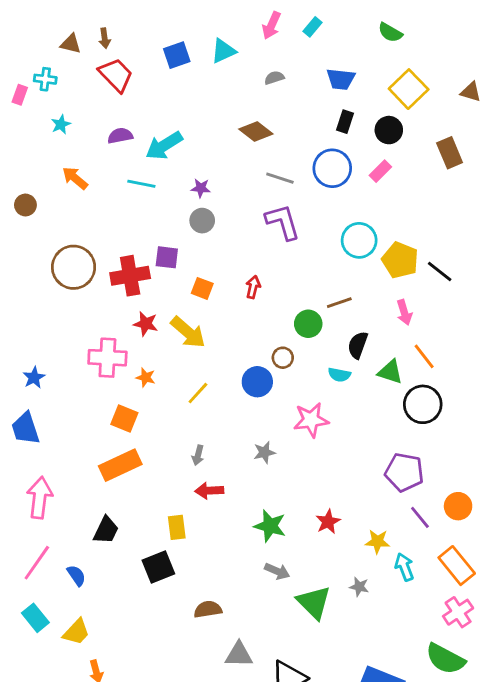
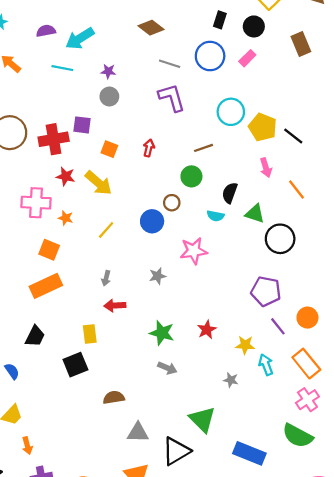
brown line: (339, 303) -> (203, 148), moved
orange line: (424, 356) -> (297, 190), moved
green triangle: (314, 602) -> (202, 419), moved

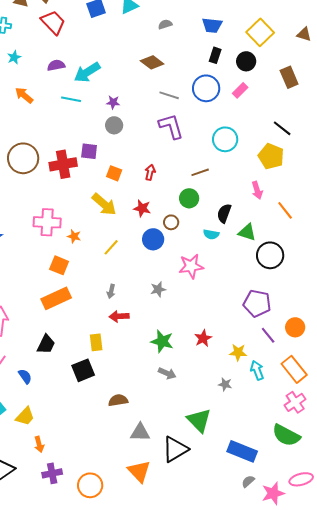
yellow pentagon: (263, 127) -> (271, 156), moved
black line: (293, 136) -> (282, 128), moved
red star: (66, 176) -> (142, 208), moved

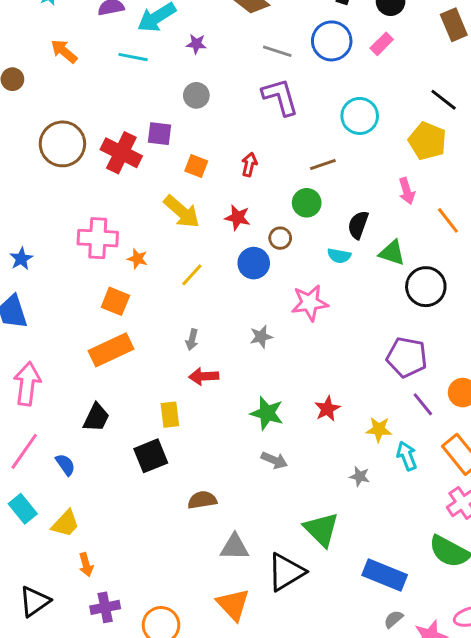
purple star: (113, 102) -> (196, 44), moved
red cross: (63, 164) -> (121, 153), turned 36

